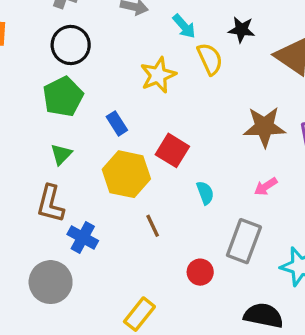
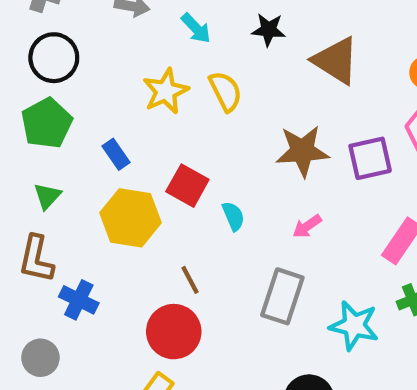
yellow semicircle: (210, 59) -> (225, 91), moved
cyan semicircle: (205, 193) -> (233, 216), moved
brown line: (153, 226) -> (190, 280), moved
red circle: (200, 272) -> (174, 332), moved, size x1.6
gray circle: (51, 282) -> (40, 358), size x0.7

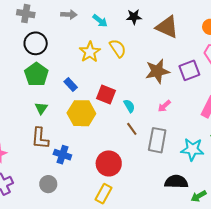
brown line: (190, 280) -> (132, 129), moved

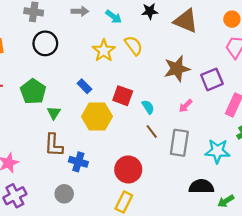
purple square: (189, 70) -> (212, 79), moved
green pentagon: (36, 74) -> (33, 91), moved

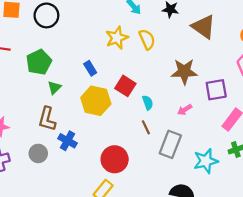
black circle: (45, 43) -> (46, 15), moved
cyan star: (217, 151) -> (206, 161), turned -30
gray circle: (64, 194) -> (38, 153), moved

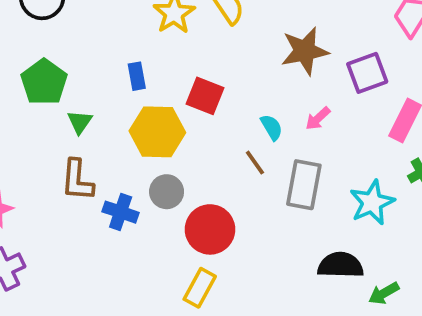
blue rectangle: (90, 68) -> (137, 76), turned 32
cyan semicircle: (148, 103) -> (272, 127), moved
gray circle: (38, 153) -> (167, 192), moved

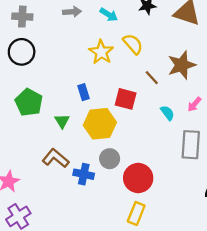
green triangle: (80, 122) -> (62, 121), moved
brown line: (255, 163) -> (152, 78), moved
brown L-shape: (77, 180) -> (56, 158), turned 132

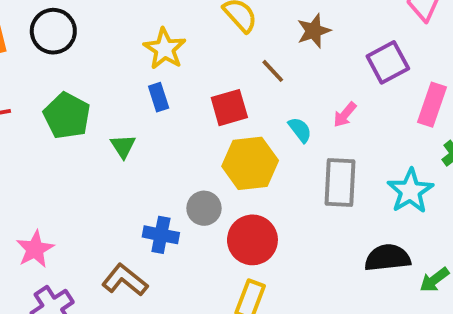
yellow star: (101, 52) -> (165, 49), moved
brown star: (182, 65) -> (314, 31), moved, size x0.7
red square: (126, 99) -> (229, 108), turned -30
yellow hexagon: (100, 124) -> (250, 163), moved
brown L-shape: (56, 158) -> (125, 280), moved

